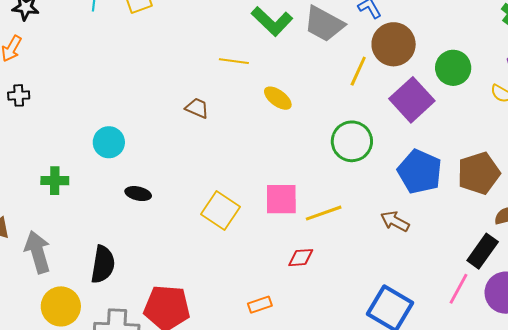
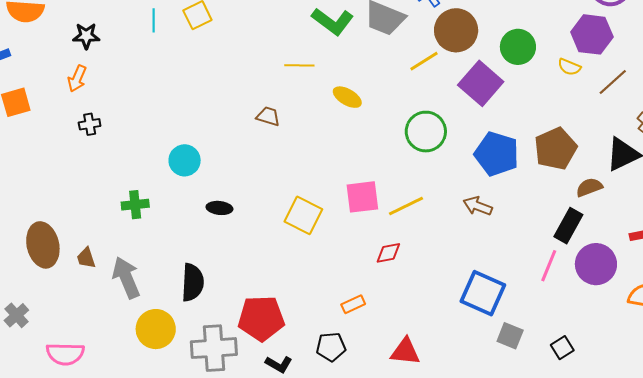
yellow line: (358, 71) -> (424, 61), turned 40

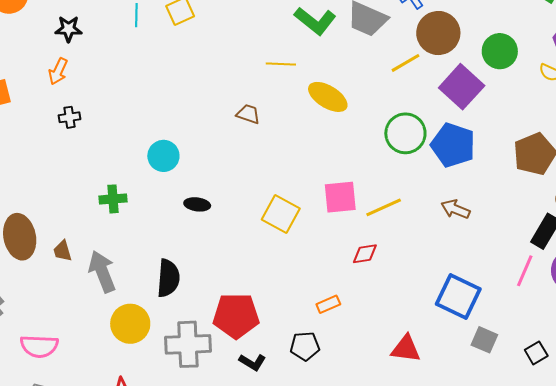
yellow ellipse: (347, 97) -> (328, 97), size x1.4
blue pentagon: (497, 154) -> (453, 145), moved
red triangle: (405, 352) -> (406, 349), moved

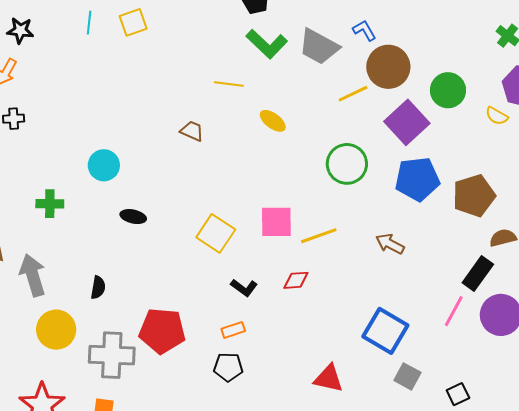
yellow ellipse: (328, 97) -> (273, 121), size x0.7
blue pentagon: (453, 145) -> (417, 179), moved, turned -30
black semicircle: (168, 278) -> (98, 287), size x0.6
orange rectangle: (328, 304) -> (233, 330), moved
black L-shape: (252, 362) -> (244, 288), moved

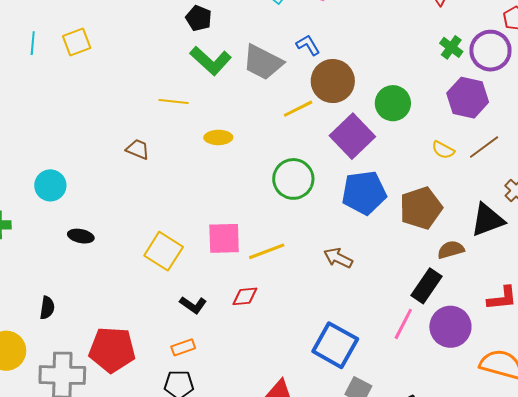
yellow semicircle: (497, 116) -> (443, 150), moved
yellow ellipse: (273, 121) -> (218, 137), turned -36

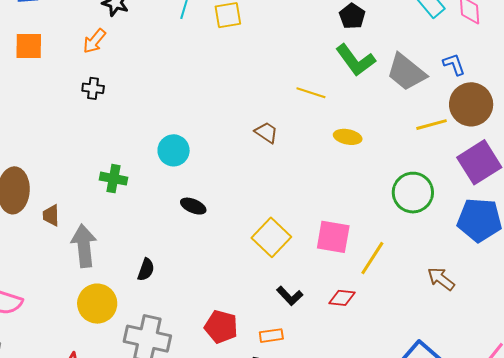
yellow line: (267, 251) -> (372, 258), turned -48
red pentagon: (112, 350) -> (221, 327), moved, size x0.7

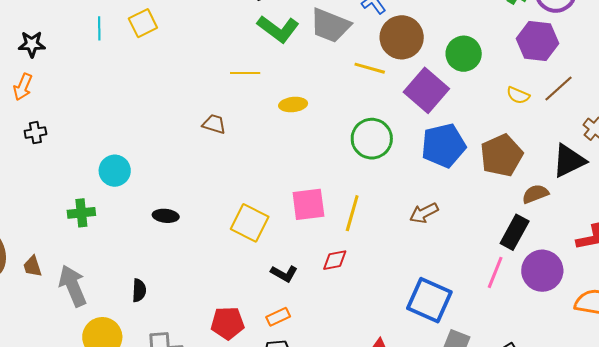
yellow line: (432, 125) -> (370, 68), turned 48
cyan circle: (174, 150) -> (115, 171), moved
brown arrow: (441, 279) -> (424, 213), turned -48

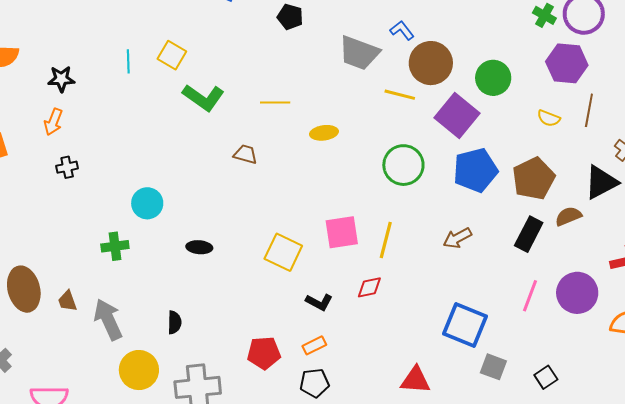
yellow square: (143, 23) -> (172, 55), turned -32
green L-shape: (278, 29) -> (203, 97), moved
brown line: (559, 88) -> (589, 110), turned -36
black rectangle: (515, 232) -> (529, 234), moved

